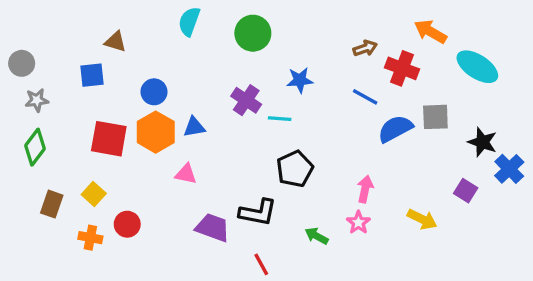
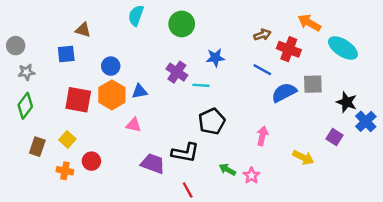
pink star: (358, 223) -> (251, 176), moved

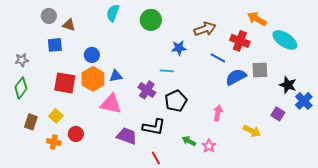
brown arrow: (262, 35) -> (205, 29), moved, size x1.5
gray circle: (16, 46) -> (49, 16), moved
purple cross: (177, 72) -> (147, 90), moved
pink triangle: (134, 125) -> (111, 104), size x1.6

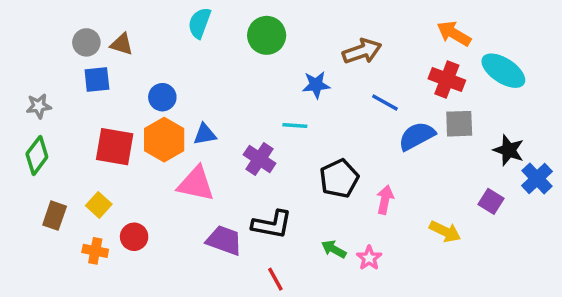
gray circle: (49, 16) -> (86, 42), moved
red cross: (240, 41) -> (447, 80), moved
black pentagon: (176, 101) -> (339, 178), moved

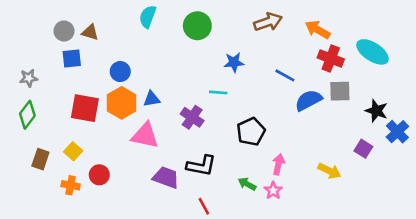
orange arrow: (454, 34) -> (318, 30), moved
brown arrow: (362, 51) -> (268, 22), moved
pink arrow: (385, 200) -> (278, 164), moved

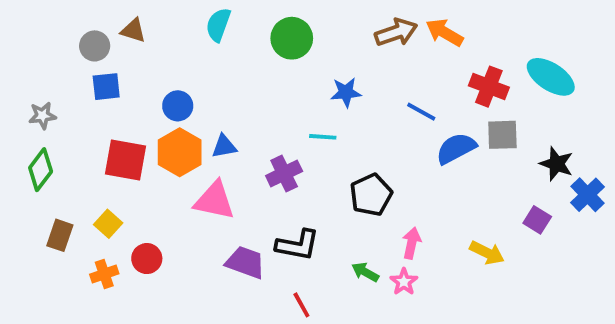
orange arrow: (318, 30) -> (444, 32), moved
brown triangle: (90, 32) -> (133, 30), moved
purple cross: (192, 117) -> (284, 173), turned 30
orange cross: (71, 185) -> (104, 274), turned -30

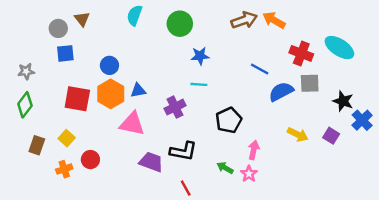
brown triangle: (133, 30) -> (82, 19), turned 35
blue star: (346, 92) -> (200, 56), moved
yellow arrow: (487, 253) -> (298, 134), moved

